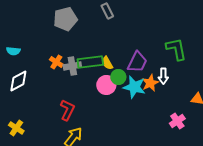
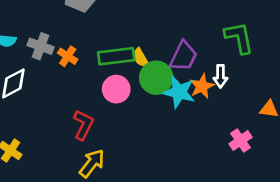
gray cross: (72, 66) -> (41, 46), moved, turned 30
green circle: (118, 77) -> (156, 78), size x1.5
pink circle: (106, 85) -> (116, 89), moved

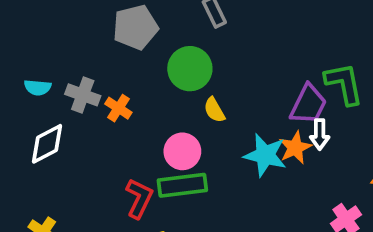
green rectangle: (116, 56) -> (182, 185), moved
purple trapezoid: (183, 56) -> (308, 104), moved
green circle: (156, 78) -> (190, 69), moved

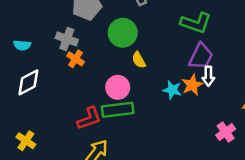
green L-shape: (344, 84) -> (196, 23), moved, turned 120
gray cross: (83, 95) -> (67, 39), moved
cyan star: (265, 155) -> (172, 90), size x0.7
red L-shape: (139, 198) -> (89, 118), turned 45

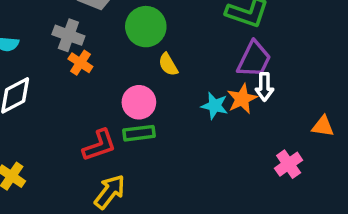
green rectangle: (118, 110) -> (139, 133), size x0.7

